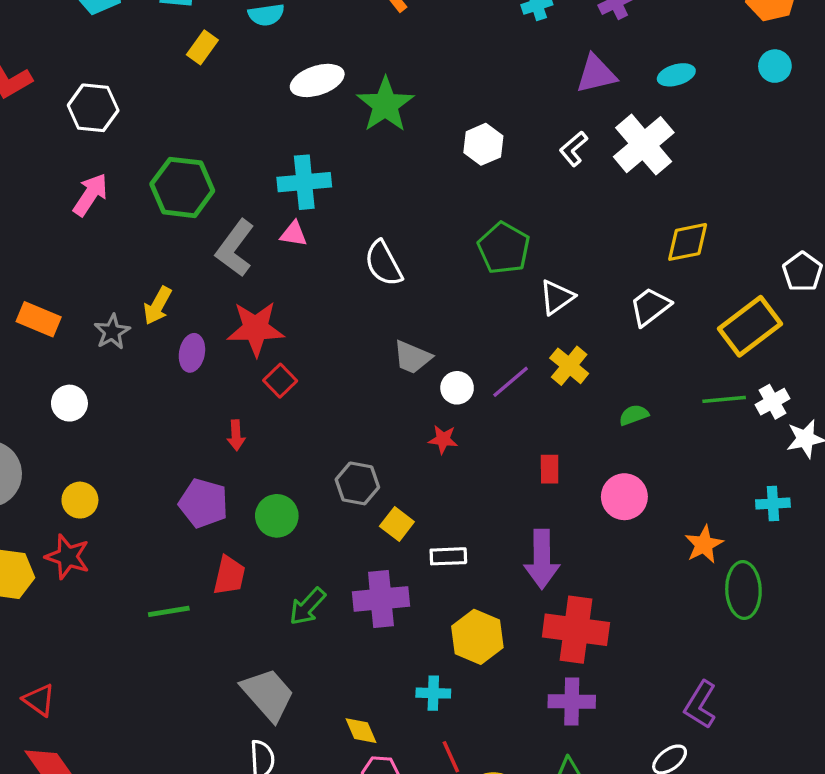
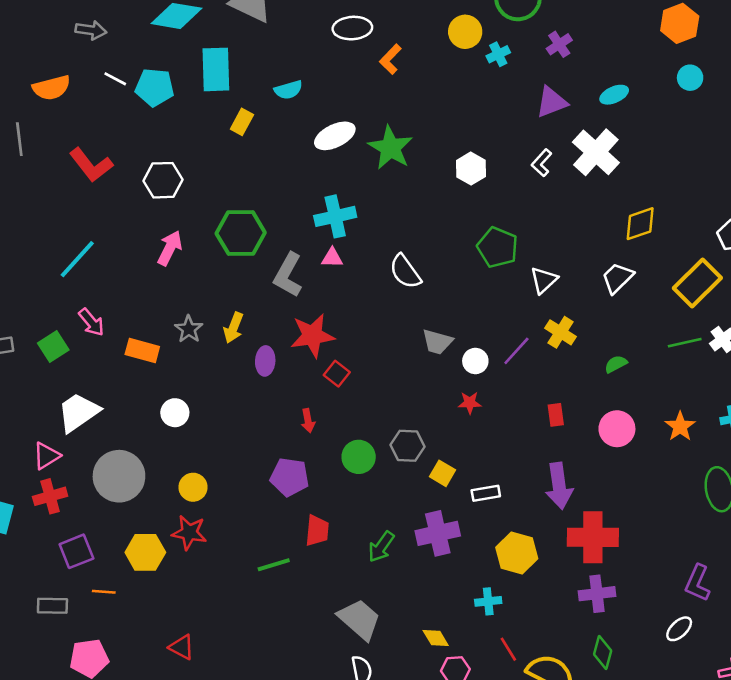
gray star: (112, 332) -> (189, 329), moved
green circle: (277, 516) -> (359, 457), moved
orange star: (704, 544) -> (680, 426), moved

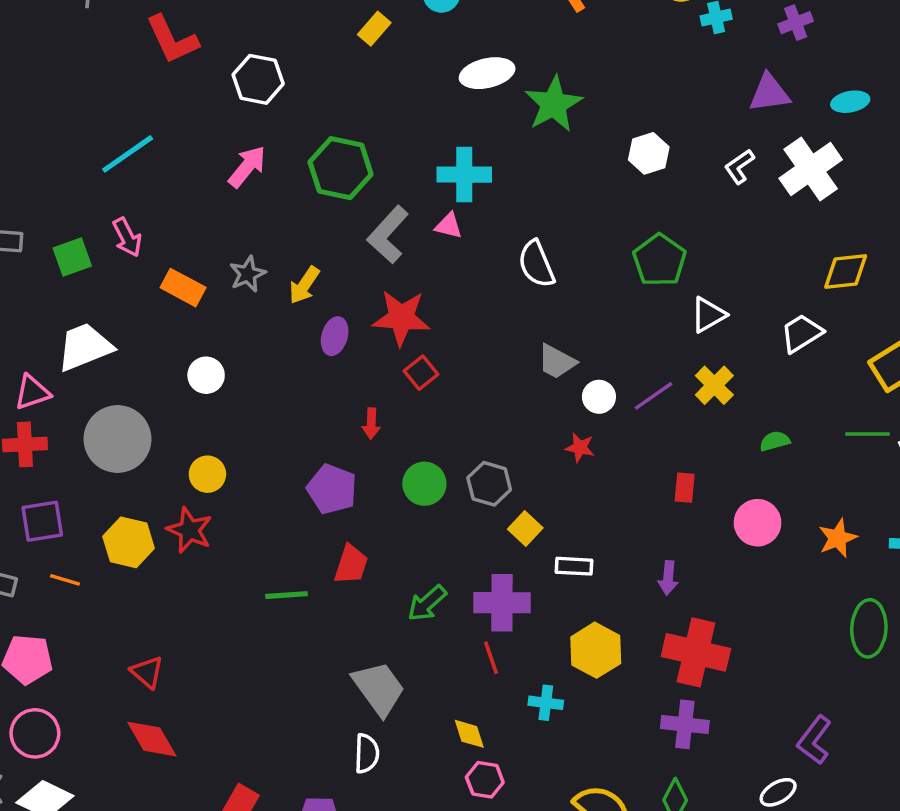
purple arrow: (559, 486) -> (668, 578), size x0.6
red line: (508, 649) -> (491, 658), moved

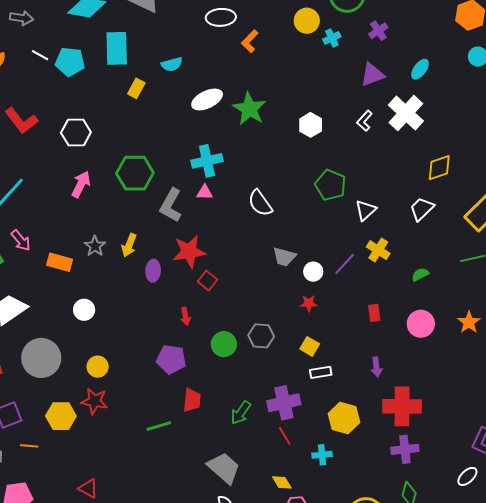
cyan ellipse: (850, 102) -> (420, 69), turned -30
yellow square: (525, 529) -> (310, 346), moved

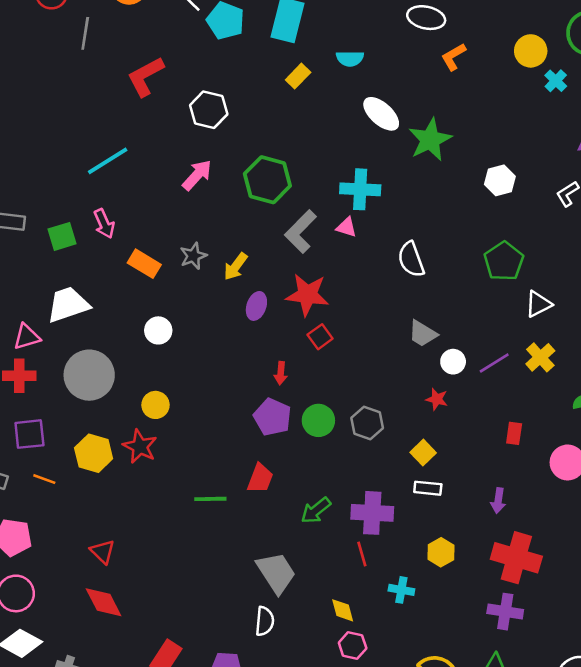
cyan cross: (332, 38) -> (556, 81), turned -36
white ellipse: (207, 99) -> (381, 114), turned 52
red L-shape: (21, 121) -> (146, 77), turned 84
purple pentagon: (171, 359) -> (272, 417), moved
yellow hexagon: (344, 418) -> (441, 552), size x0.7

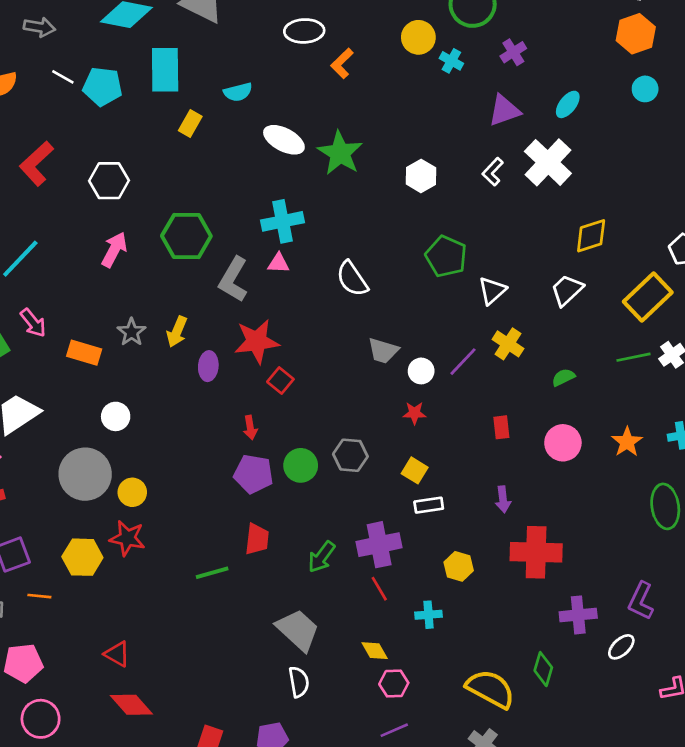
gray circle: (89, 375) -> (85, 474), moved
purple cross: (505, 612) -> (578, 615), moved

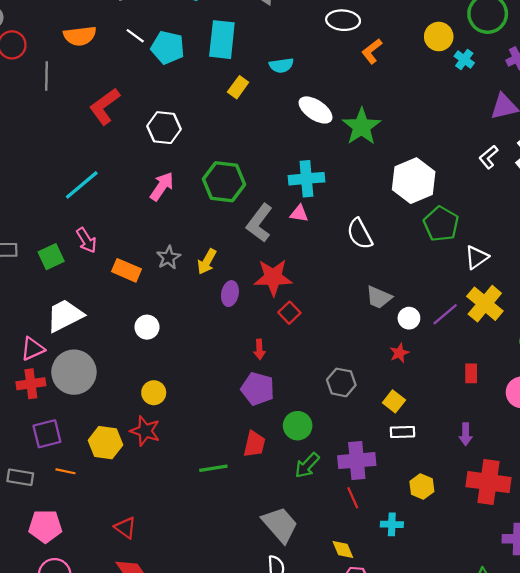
white hexagon: (421, 176) -> (414, 181), moved, size x1.6
yellow cross: (508, 344) -> (485, 304), size x1.4
red star: (414, 413) -> (399, 353), turned -30
green circle: (301, 465) -> (298, 426), moved
gray circle: (85, 474) -> (74, 372), moved

